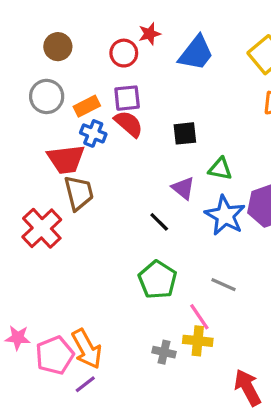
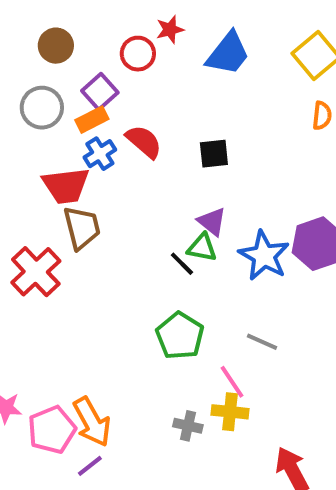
purple square: (127, 98) -> (100, 92), moved, turned -36
blue cross: (93, 133) -> (100, 154), turned 35
green triangle: (220, 169) -> (202, 248), moved

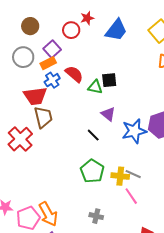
green triangle: (202, 248) -> (95, 87), moved
blue star: (264, 256) -> (134, 131), turned 30
pink line: (232, 382) -> (131, 196), moved
yellow cross: (230, 412) -> (120, 176), moved

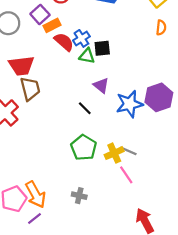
orange rectangle: (48, 63) -> (52, 25), moved
blue cross: (52, 80) -> (81, 38), moved
yellow cross: (120, 176) -> (114, 153), turned -30
gray cross: (96, 216) -> (79, 196), moved

